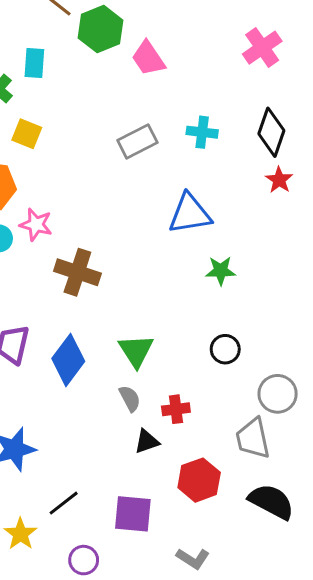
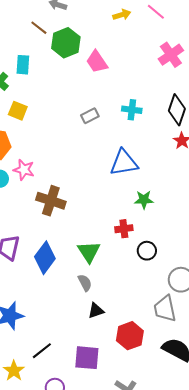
gray rectangle: (137, 141) -> (90, 116), size x0.7
red cross: (176, 409) -> (124, 229), moved

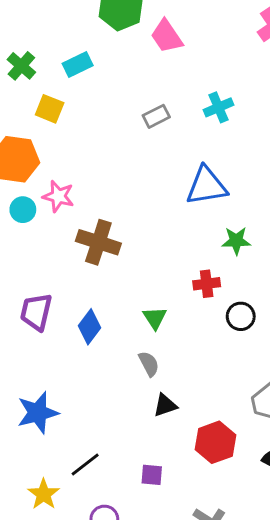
cyan rectangle: (23, 65) -> (78, 64), moved, turned 60
cyan cross: (132, 110) -> (218, 107), turned -30
green triangle: (89, 252) -> (155, 318), size x0.7
blue diamond: (45, 258) -> (90, 327), size x0.7
purple square: (87, 358) -> (152, 475), size x0.6

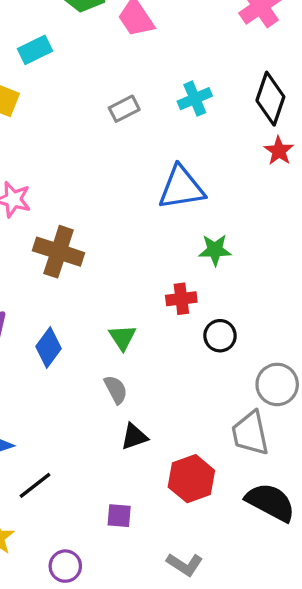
black line: (85, 465) -> (35, 485), moved

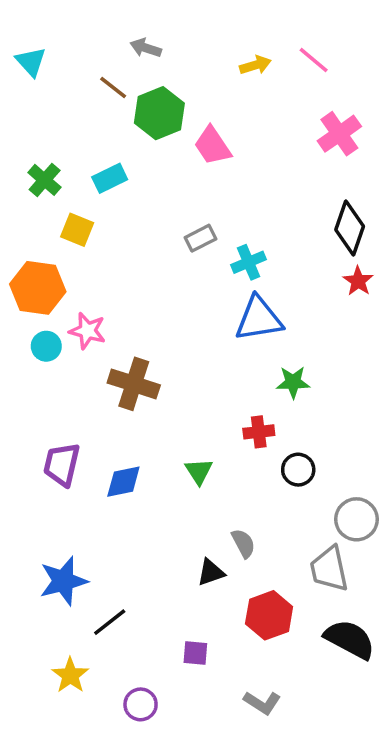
cyan cross: (195, 99) -> (249, 262), moved
blue diamond: (48, 347) -> (123, 482), turned 42
gray semicircle: (116, 390) -> (243, 543), moved

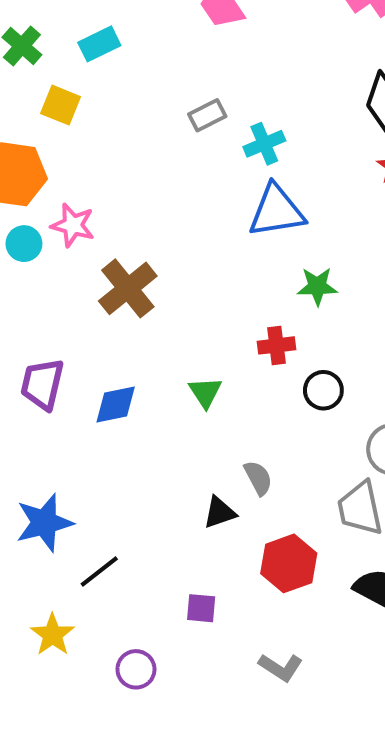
brown cross: (134, 384) -> (128, 288), turned 33

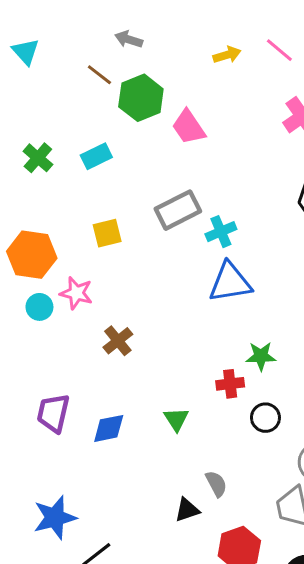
yellow square: (61, 105) -> (107, 233), moved, turned -36
gray rectangle: (207, 115) -> (178, 210), size x1.6
green star: (317, 286) -> (261, 356), moved
brown cross: (128, 288) -> (118, 341), size x0.7

